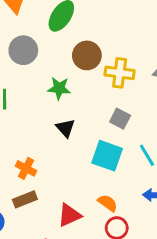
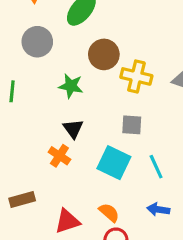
gray square: (120, 119) -> (132, 125), turned -30
orange cross: (26, 168) -> (59, 156), moved

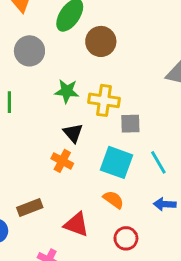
brown circle: (104, 54) -> (101, 41), moved
yellow cross: (136, 76) -> (104, 100), moved
orange semicircle: (109, 213) -> (113, 200), moved
red triangle: (67, 221) -> (76, 224), turned 44

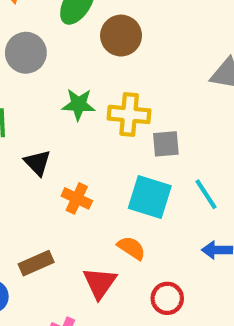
black triangle: (73, 133) -> (37, 163), moved
orange semicircle: (113, 200) -> (131, 248), moved
red triangle: (76, 224) -> (100, 283), turned 48

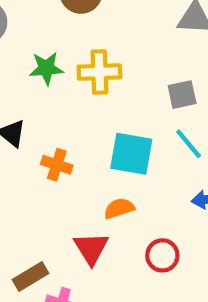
gray square: (166, 144) -> (182, 95), moved
orange semicircle: (131, 248) -> (119, 208), turned -44
brown rectangle: (36, 263) -> (31, 276), moved

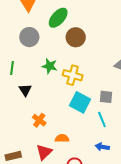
cyan square: (131, 154) -> (80, 102), moved
orange cross: (57, 165) -> (39, 120), moved

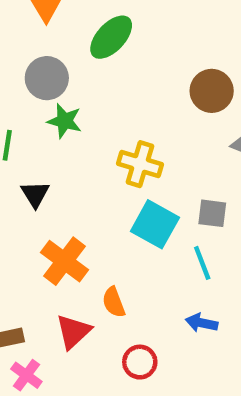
brown circle: (76, 37) -> (212, 91), moved
green star: (50, 66) -> (64, 121), moved
orange cross: (39, 120) -> (65, 261), size x1.5
orange semicircle: (62, 138) -> (114, 302), turned -112

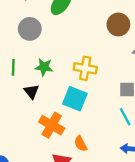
green star: (64, 121) -> (44, 67), moved
cyan square: (155, 224) -> (75, 99), moved

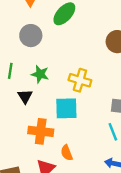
cyan square: (75, 99) -> (66, 108), turned -30
orange cross: (52, 125) -> (41, 131), turned -30

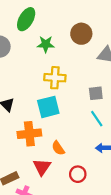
green star: (40, 74) -> (46, 44), moved

